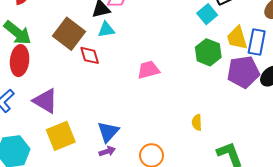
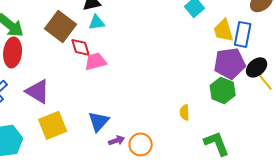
green hexagon: (208, 52) -> (223, 90), moved
pink trapezoid: (148, 70) -> (96, 61), moved
purple arrow: (107, 151) -> (117, 140), moved

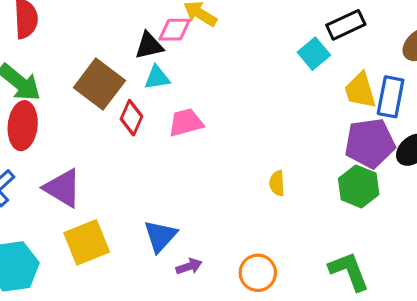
red diamond: (81, 47) -> (131, 118), turned 40
pink trapezoid: (96, 61) -> (186, 122), moved
yellow semicircle: (185, 112) -> (277, 183), moved
orange circle: (141, 144) -> (258, 273), moved

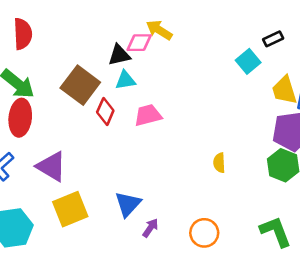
black rectangle: (346, 25) -> (273, 39), size x0.7
purple arrow: (189, 266) -> (150, 228), turned -36

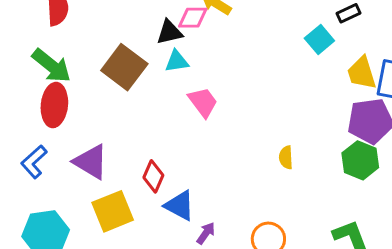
red diamond: (105, 111) -> (153, 176), moved
pink trapezoid: (148, 115) -> (203, 102), turned 68
blue triangle: (128, 204) -> (180, 205), turned -44

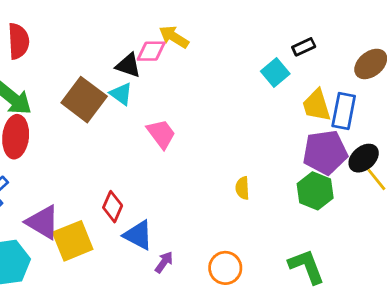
black triangle: (169, 32) -> (128, 65), turned 32
cyan triangle: (177, 61) -> (121, 94), moved, turned 45
purple triangle: (91, 162) -> (43, 222), moved

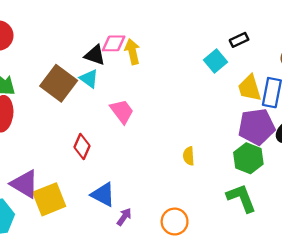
yellow arrow: (174, 37) -> (132, 52), moved, turned 45
red diamond: (113, 207) -> (82, 147), moved
green L-shape: (307, 266) -> (241, 198), moved

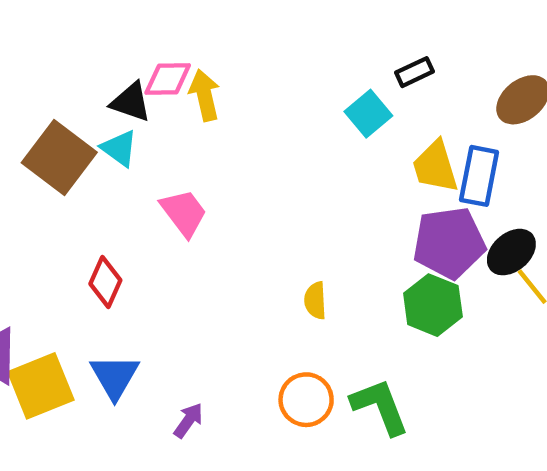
blue triangle: (103, 195) -> (115, 377), moved, turned 32
green L-shape: (241, 198) -> (380, 407), moved
orange circle: (175, 222) -> (306, 400), moved

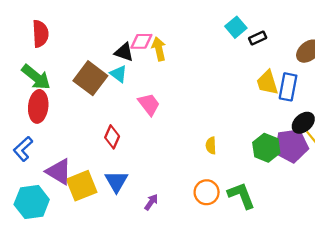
cyan square: (368, 114) -> (236, 27), moved
purple pentagon: (449, 243) -> (291, 146), moved

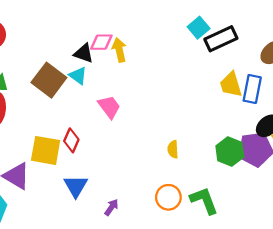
black rectangle: (258, 38) -> (221, 39), size x1.8
yellow square: (82, 186) -> (46, 150), moved, turned 32

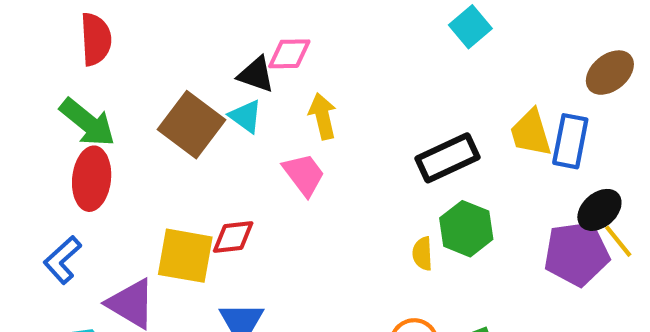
black rectangle: (221, 39) -> (448, 158), moved
yellow arrow: (119, 50) -> (323, 116), moved
red diamond: (71, 140) -> (233, 237), turned 60
green hexagon: (230, 152) -> (466, 229), moved

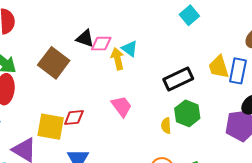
pink diamond: (289, 54) -> (101, 44), moved
cyan triangle: (246, 116) -> (130, 49), moved
pink trapezoid: (304, 175) -> (122, 106), moved

